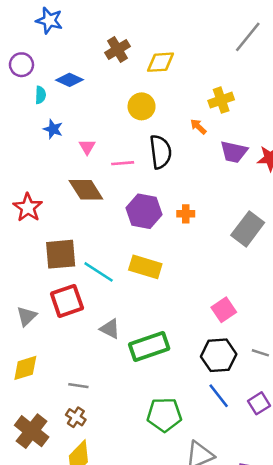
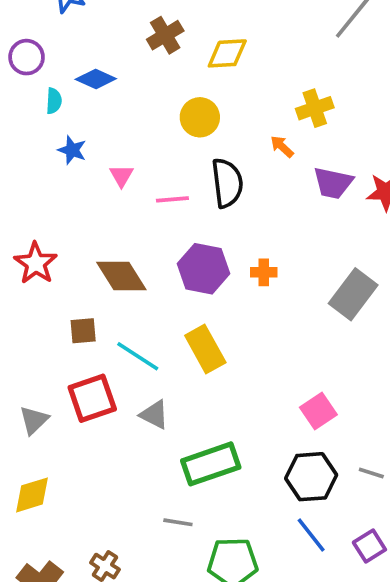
brown diamond: (86, 190) -> (121, 276), moved
brown square: (61, 254) -> (83, 331), size x0.6
yellow rectangle: (145, 267) -> (205, 349), turned 44
gray triangle: (110, 329) -> (154, 415), moved
gray line: (78, 386) -> (178, 522), moved

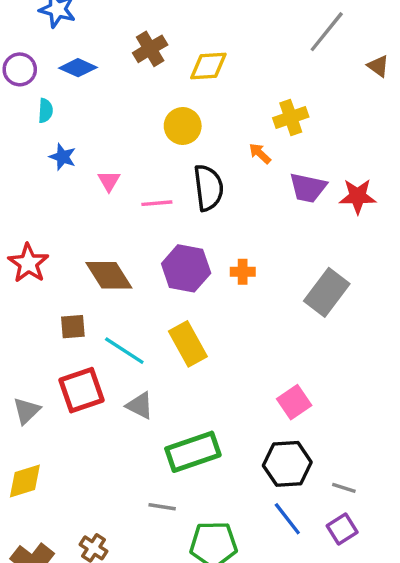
blue diamond: (96, 79) -> (78, 68), moved
gray line: (371, 473) -> (344, 488), moved

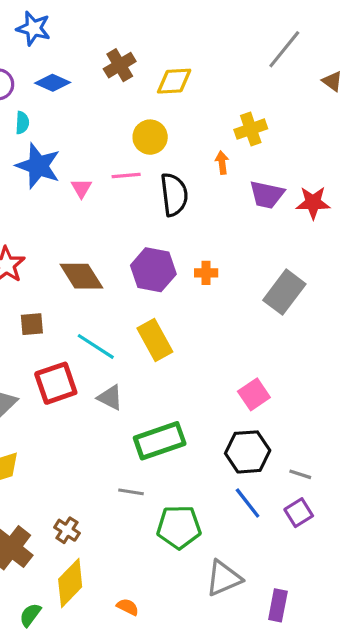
orange arrow: (260, 153) -> (222, 163), turned 40
blue star: (63, 157) -> (38, 166), size x1.8
pink line: (157, 203) -> (126, 175), moved
brown square: (73, 327) -> (32, 324), moved

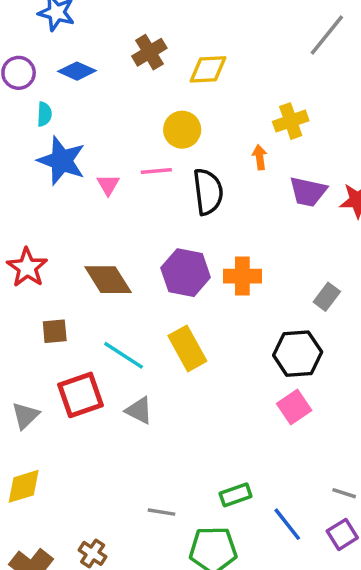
orange cross: (206, 273) -> (242, 276), size x1.5
gray rectangle: (284, 292) -> (327, 297), size x0.6
green rectangle: (160, 441) -> (236, 495), moved, size x0.6
black hexagon: (248, 452) -> (298, 354), moved

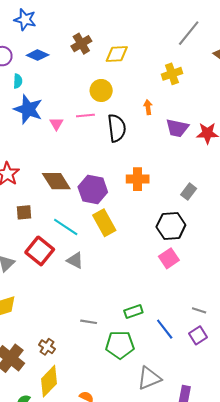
yellow cross: (291, 121) -> (172, 74), moved
purple hexagon: (186, 273) -> (93, 189), moved
red square: (81, 395) -> (40, 251), turned -32

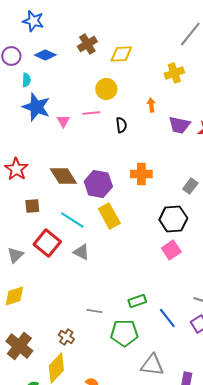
black semicircle: (117, 128) -> (121, 125), size x0.6
brown cross: (47, 347) -> (66, 337), moved
gray triangle: (149, 378) -> (152, 365), turned 30

